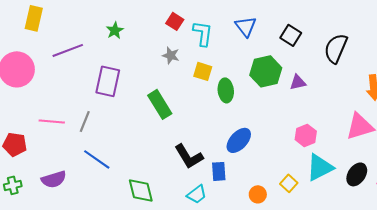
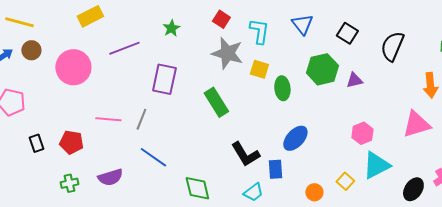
yellow rectangle: (34, 18) -> (90, 16), turned 50
red square: (175, 21) -> (221, 19), moved
gray star: (171, 55) -> (227, 53), size x1.8
black ellipse: (357, 174) -> (413, 189), moved

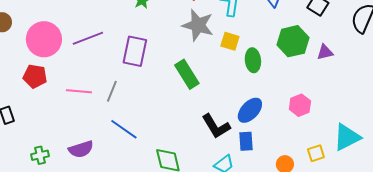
purple line: (124, 48) -> (88, 38), moved
pink hexagon: (362, 133) -> (300, 105), moved
blue ellipse: (295, 138) -> (250, 110), moved
red pentagon: (71, 142) -> (35, 76), moved
yellow square: (345, 181) -> (316, 153), turned 30

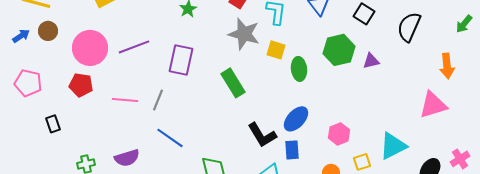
pink hexagon: (300, 105) -> (339, 134), moved

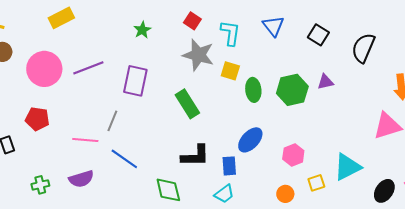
green hexagon: (339, 50) -> (292, 90), moved
red pentagon: (81, 85) -> (37, 119), moved
pink line: (125, 100) -> (85, 140), moved
black L-shape: (262, 135) -> (195, 156), moved, turned -60
blue rectangle: (292, 150) -> (229, 166), moved

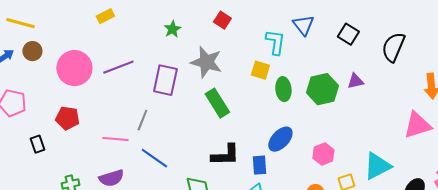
yellow rectangle: (61, 18) -> (105, 16), moved, size x0.7
cyan L-shape: (230, 33) -> (275, 42), moved
gray star: (198, 55) -> (206, 62), moved

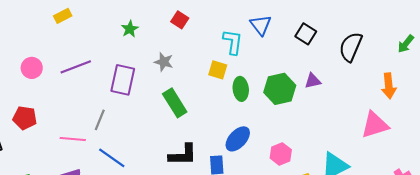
gray star: (206, 62) -> (164, 62), size x0.6
pink circle: (74, 68) -> (32, 68), size x0.6

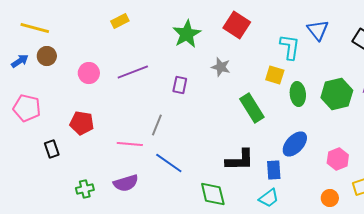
red square: (180, 20) -> (237, 25), size x1.5
green star: (130, 29) -> (187, 34), size x1.6
purple rectangle: (123, 80) -> (180, 85), size x0.6
green rectangle: (175, 103) -> (252, 108), moved

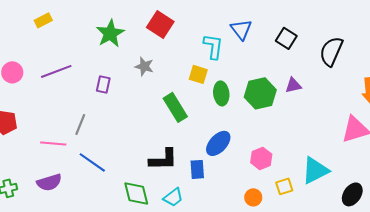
cyan trapezoid: (269, 198) -> (173, 197), moved

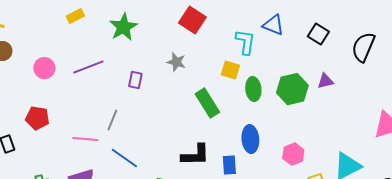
blue triangle: (241, 29) -> (273, 25), turned -30
green star: (110, 33) -> (123, 27), moved
blue ellipse: (218, 143) -> (250, 139), turned -48

